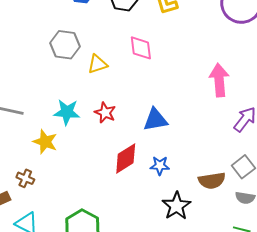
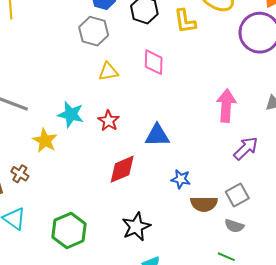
gray hexagon: (65, 45) -> (94, 31), moved
blue star: (160, 166) -> (181, 179), moved
black star: (177, 206) -> (136, 227), moved

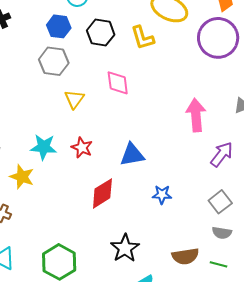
yellow triangle: (108, 72) -> (74, 99), turned -35
brown semicircle: (204, 204) -> (185, 256), moved

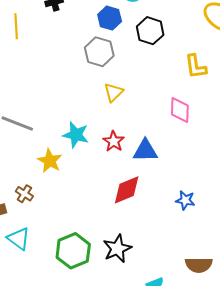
yellow L-shape: (143, 38) -> (196, 67), moved
pink diamond: (118, 83) -> (180, 110), moved
blue triangle: (132, 155) -> (145, 151), moved
black star: (125, 248) -> (117, 249), moved

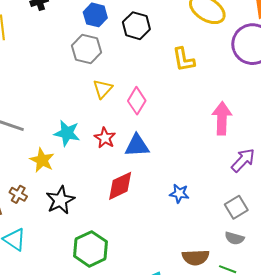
pink diamond: (180, 110) -> (137, 101), moved, turned 32
black star: (117, 249) -> (60, 200), moved
green hexagon: (73, 251) -> (91, 249), moved

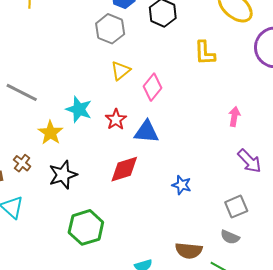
pink arrow: (222, 118) -> (234, 117), size x0.6
purple arrow: (243, 160) -> (249, 161), turned 84

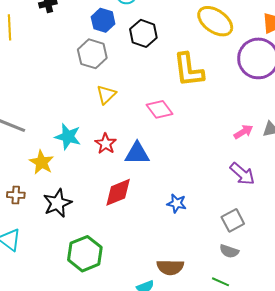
yellow L-shape: (205, 53) -> (189, 70), size x1.4
pink diamond: (153, 87) -> (159, 109), moved, turned -72
pink arrow: (234, 117) -> (243, 132), moved, turned 54
brown cross: (22, 163) -> (16, 195), turned -30
brown semicircle: (189, 251) -> (170, 267), moved

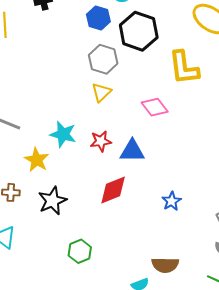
black hexagon: (143, 33) -> (139, 31), size x1.4
gray hexagon: (92, 54) -> (103, 59), moved
red star: (106, 144) -> (101, 141), turned 30
blue star: (177, 203) -> (172, 201), turned 30
green hexagon: (85, 254) -> (80, 251), size x0.7

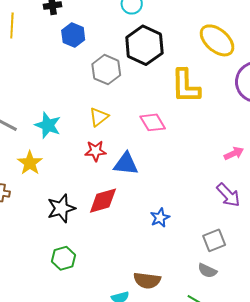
blue hexagon: (98, 18) -> (73, 35), moved
yellow triangle: (101, 92) -> (99, 117), moved
cyan star: (63, 134) -> (48, 125), moved
black star: (52, 201) -> (61, 208), moved

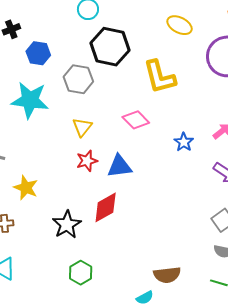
yellow ellipse: (217, 40) -> (180, 25), size x0.7
cyan star: (48, 125) -> (30, 100), moved, size x1.4
blue star: (160, 218) -> (184, 142), moved

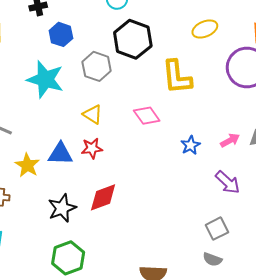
yellow ellipse: (180, 25) -> (205, 29), turned -60
yellow triangle: (82, 127) -> (93, 114), turned -45
blue triangle: (119, 166) -> (60, 154), moved
green hexagon: (81, 273) -> (68, 258), size x1.4

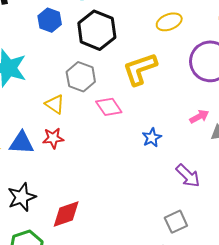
blue hexagon: (61, 34) -> (50, 20), moved
gray hexagon: (97, 66) -> (81, 77), moved
yellow L-shape: (177, 77) -> (140, 69), turned 75
pink arrow: (230, 140) -> (199, 117), moved
red diamond: (103, 197) -> (66, 214), moved

